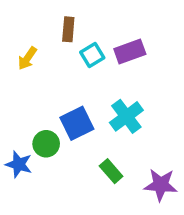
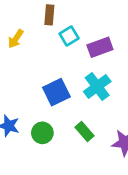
purple rectangle: (130, 52) -> (100, 47), moved
green circle: (46, 144) -> (42, 133), moved

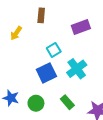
cyan square: (69, 36) -> (54, 50), moved
purple rectangle: (100, 47) -> (81, 27), moved

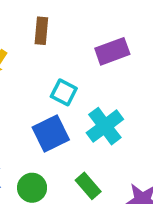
cyan square: (54, 50) -> (64, 92), turned -32

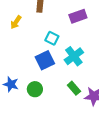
green rectangle: (88, 186) -> (74, 88), moved

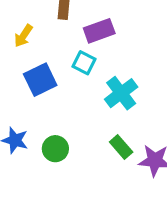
purple rectangle: (78, 16) -> (99, 31), moved
blue square: (45, 60) -> (40, 80), moved

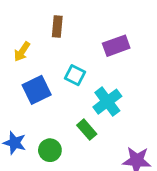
purple rectangle: (99, 31) -> (116, 46), moved
green rectangle: (121, 147) -> (87, 130), moved

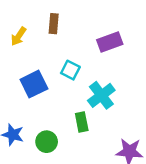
yellow arrow: (22, 52) -> (18, 36), moved
green rectangle: (87, 130) -> (82, 122), turned 30

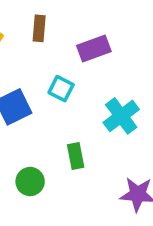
purple rectangle: (110, 42) -> (94, 48), moved
cyan cross: (101, 95) -> (121, 116), moved

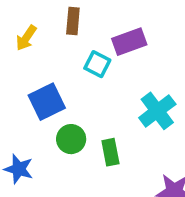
cyan square: (61, 89) -> (97, 64), moved
green circle: (30, 182) -> (71, 139), moved

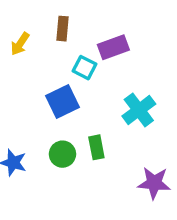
blue square: (47, 102) -> (62, 101), moved
green circle: (71, 139) -> (62, 154), moved

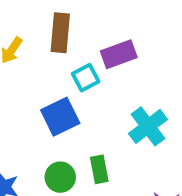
brown rectangle: (62, 29) -> (60, 33), size x1.4
cyan square: (85, 68) -> (86, 78), turned 35

